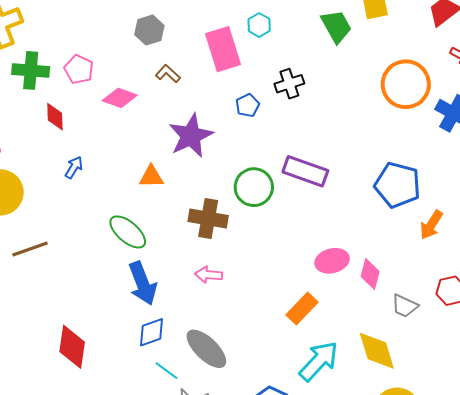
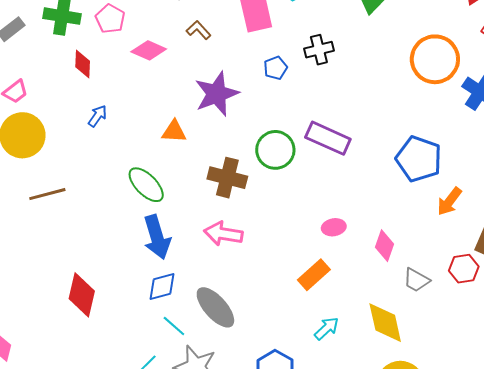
pink ellipse: (332, 261) -> (334, 227), moved, size x0.7
pink arrow: (209, 275) -> (223, 234), size x1.4
cyan arrow: (319, 361) -> (326, 328), size x0.6

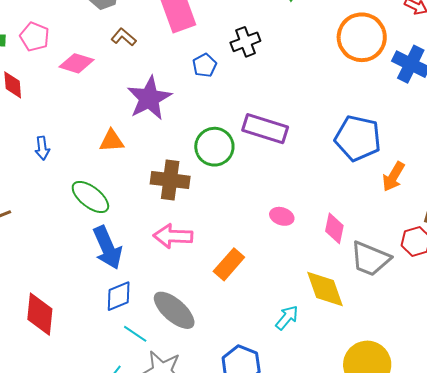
blue arrow: (97, 116) -> (42, 148), moved, turned 145
pink ellipse: (334, 227) -> (282, 216), turned 35
orange rectangle: (314, 275) -> (229, 264), moved
gray trapezoid: (416, 280) -> (370, 259), size x1.5
yellow diamond: (385, 323) -> (325, 289), moved

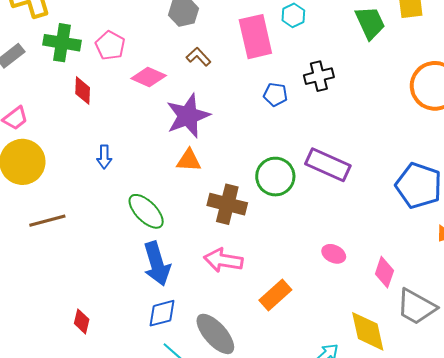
blue pentagon: (205, 65) -> (275, 94), turned 30
purple star: (149, 98) -> (188, 116), moved
orange triangle: (112, 141) -> (189, 160), moved
red diamond: (40, 314) -> (82, 321), size x0.6

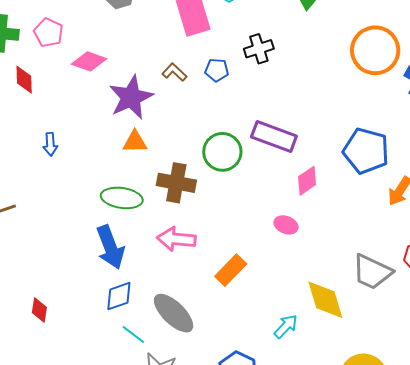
brown L-shape: (198, 57) -> (174, 72), moved
green ellipse: (146, 211) -> (122, 198), moved, turned -33
pink diamond: (384, 272) -> (307, 181), moved, turned 40

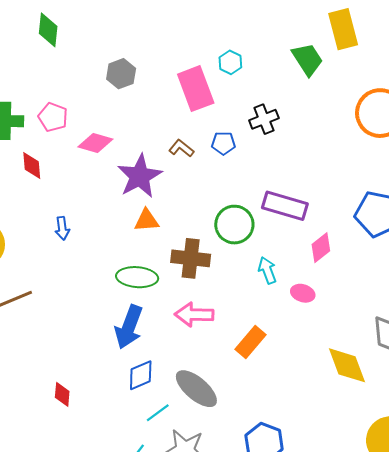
blue arrow: (110, 247) -> (129, 327), turned 45
cyan arrow: (286, 326) -> (267, 270), moved, turned -60
cyan line: (133, 335) -> (158, 413), turned -70

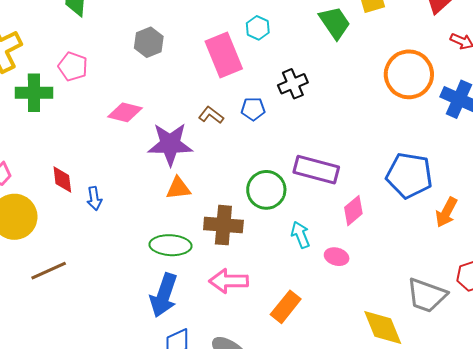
pink pentagon: (53, 117) -> (73, 67), moved
red diamond: (32, 166) -> (62, 180), moved
purple star: (140, 176) -> (170, 144), turned 30

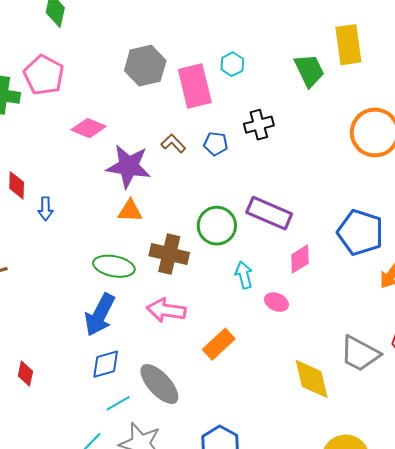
gray hexagon: (149, 42) -> (145, 66), moved, size x1.4
pink pentagon: (73, 67) -> (44, 75), size x1.4

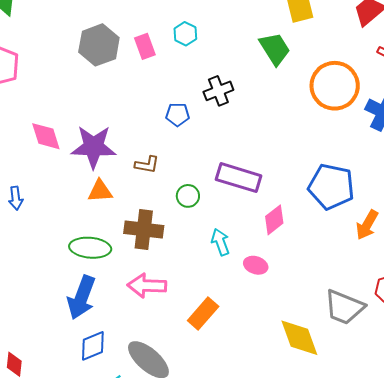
green trapezoid: (309, 70) -> (275, 49), moved
pink rectangle: (195, 86) -> (145, 46), moved, size x0.6
pink diamond: (89, 128) -> (46, 136), moved, turned 56
brown L-shape: (173, 143) -> (147, 165), moved, turned 150
green circle: (217, 226) -> (188, 196), size x0.6

